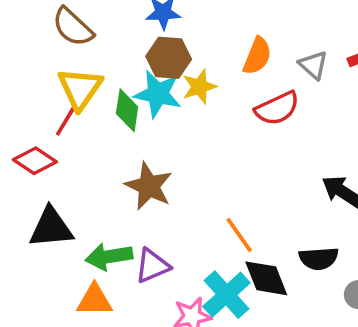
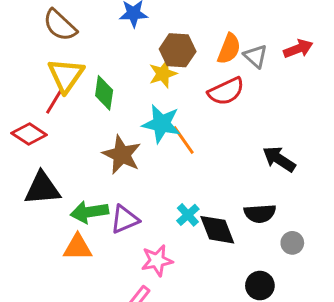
orange semicircle: (257, 56) -> (229, 49), moved
brown hexagon: (169, 58) -> (178, 50), moved
cyan star: (158, 94) -> (161, 124), moved
orange line: (239, 235) -> (183, 140), moved
cyan cross: (226, 295) -> (188, 215), moved, size x0.6

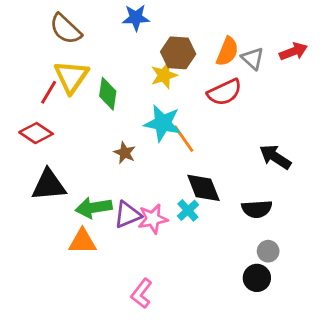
red line: (54, 102) -> (49, 92), moved
brown star: (122, 155) -> (125, 153), size x0.6
black diamond: (217, 230) -> (203, 188), moved
gray circle: (292, 243) -> (268, 251), moved
pink star: (157, 261) -> (153, 219), moved

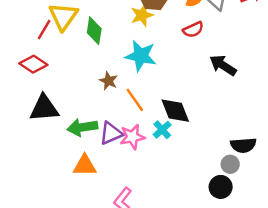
red semicircle: (225, 92) -> (193, 30), size x0.7
orange line: (184, 139) -> (135, 100), moved
black arrow: (275, 157) -> (223, 65), moved
black semicircle: (257, 209) -> (243, 145), moved
orange triangle: (82, 241) -> (85, 165), moved

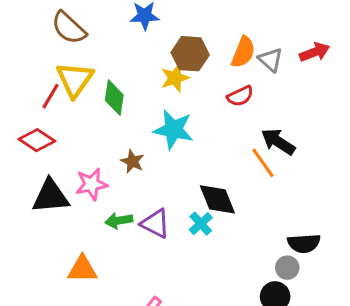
orange line: (135, 100) -> (263, 163), moved
green arrow: (82, 127) -> (119, 221), moved, size x0.7
purple triangle: (111, 133) -> (155, 224), moved, turned 50
pink star: (132, 137) -> (91, 184), moved
orange triangle: (85, 165) -> (82, 269), moved

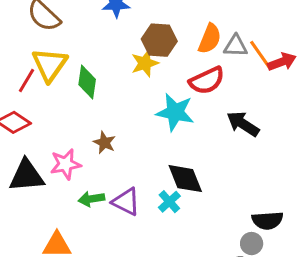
red arrow: (315, 52) -> (282, 62), moved
gray triangle: (271, 60) -> (236, 46), turned -40
red semicircle: (240, 96) -> (207, 81), size x1.4
cyan star: (173, 130) -> (175, 112), moved
orange line: (263, 163) -> (260, 55), moved

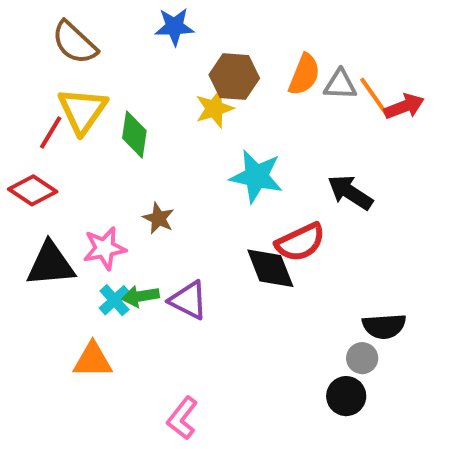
red semicircle: (207, 81) -> (300, 242), moved
cyan cross: (169, 202) -> (115, 300), moved

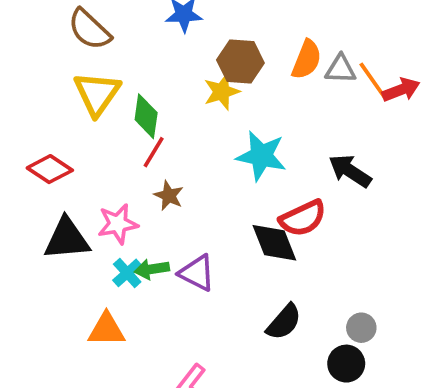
red line: (51, 132) -> (154, 152), moved
black semicircle: (384, 326) -> (284, 322), moved, turned -45

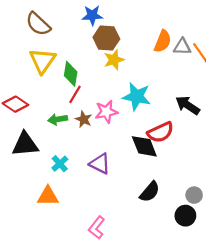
brown hexagon: (240, 61) -> (106, 38), moved
pink star: (118, 224) -> (106, 112), moved
green arrow: (152, 269) -> (58, 119), moved

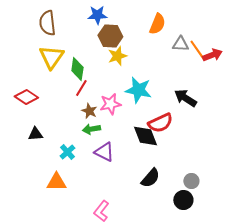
brown semicircle: (38, 24) -> (47, 23), turned 40
orange semicircle: (163, 41) -> (157, 24), moved
green arrow: (58, 119) -> (91, 129), moved
black triangle: (25, 144) -> (35, 134), size x0.6

